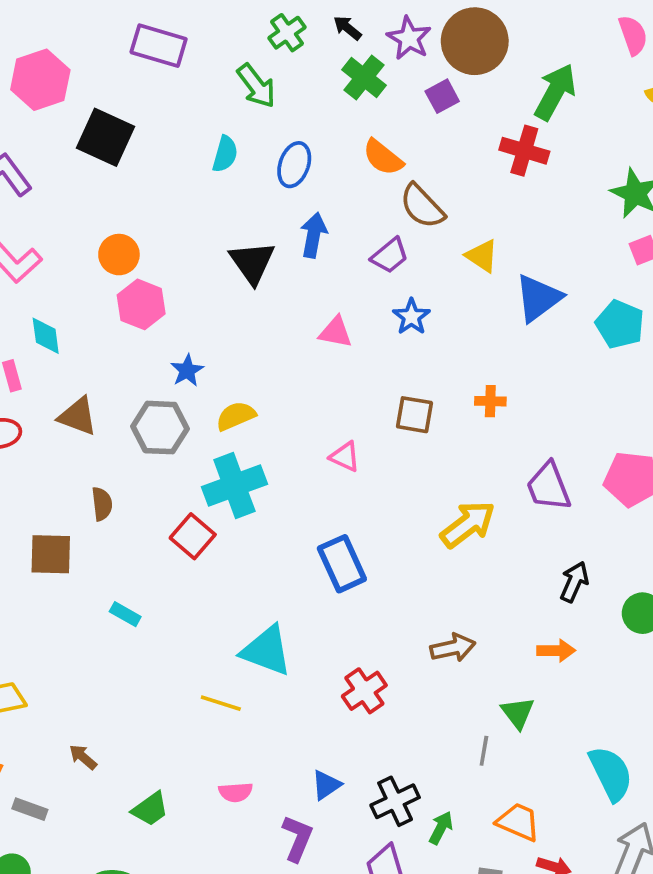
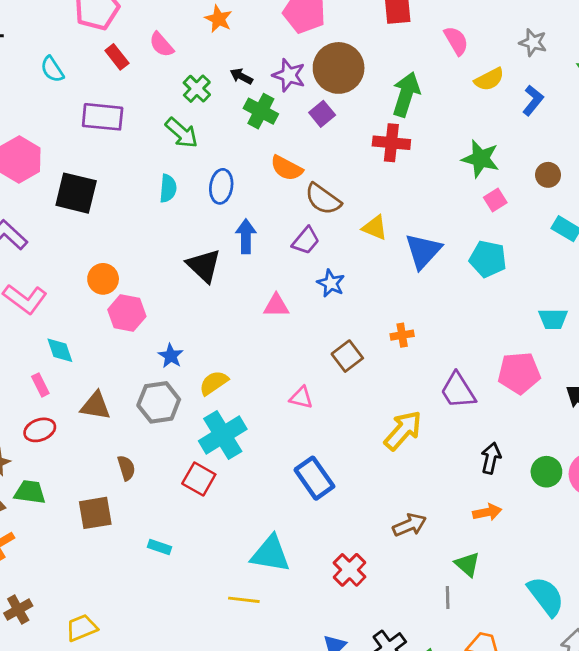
brown square: (415, 415) -> (347, 356), turned -36

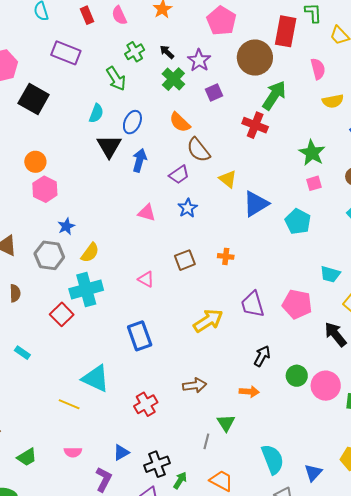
brown circle: (339, 68) -> (255, 58), moved
black triangle: (204, 266) -> (109, 146), moved
yellow semicircle: (214, 383) -> (90, 253), turned 145

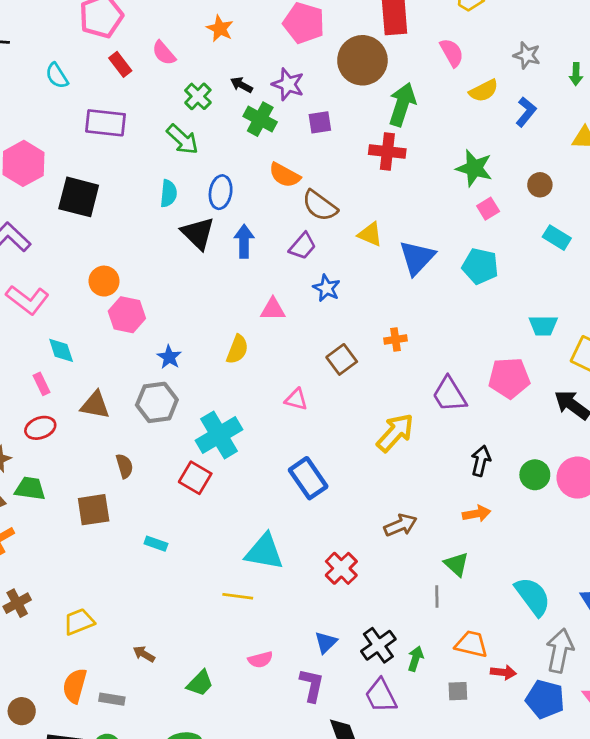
purple square: (214, 92) -> (320, 122), turned 30
yellow semicircle: (90, 253) -> (237, 349), moved

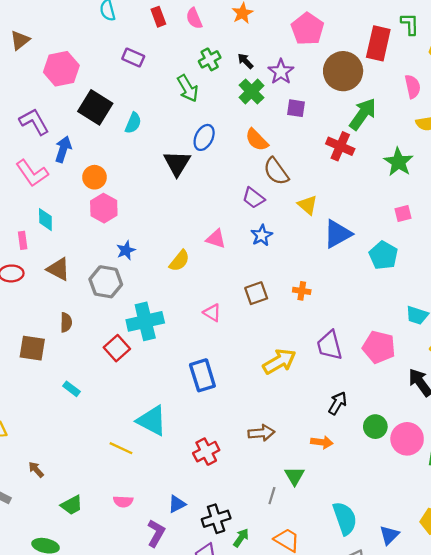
purple rectangle: (105, 123) -> (133, 57), size x0.7
green star: (474, 168) -> (398, 162), moved
cyan semicircle: (169, 193) -> (133, 123), moved
blue arrow: (244, 241) -> (63, 149), moved
purple trapezoid: (303, 246) -> (253, 198), turned 70

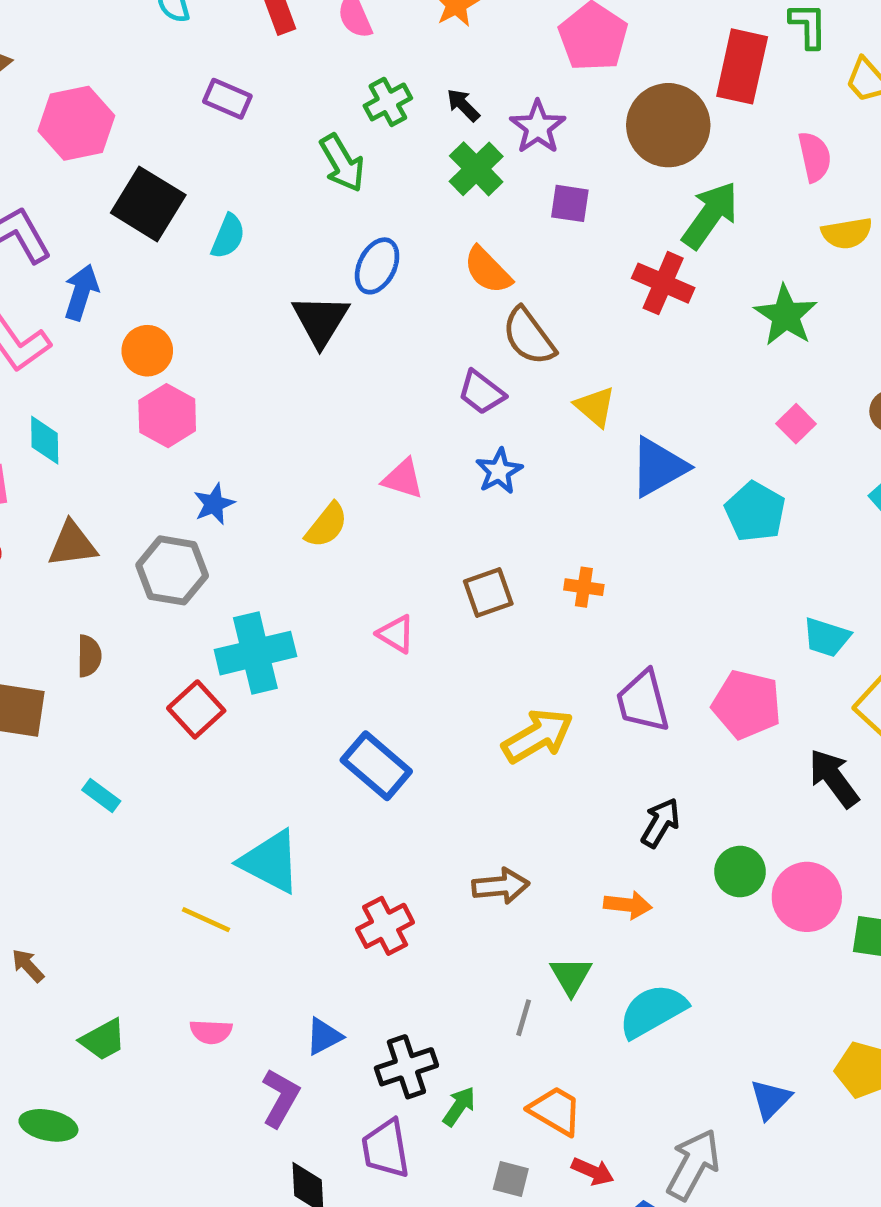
pink square: (403, 214) -> (796, 424), turned -30
brown triangle: (58, 269) -> (72, 544), turned -35
blue rectangle: (202, 375) -> (376, 766), turned -32
cyan semicircle: (345, 518) -> (653, 1011), moved, turned -100

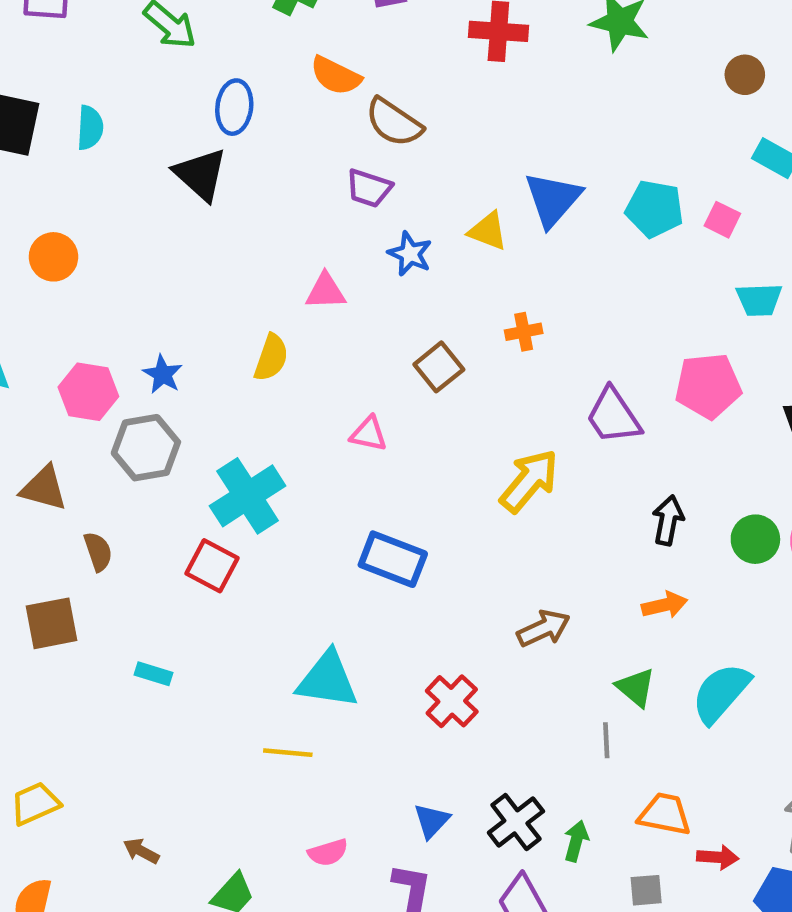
yellow triangle: (595, 407) -> (488, 231), moved
pink hexagon: (167, 416) -> (88, 392), moved
pink square: (796, 424) -> (722, 220), moved
brown triangle: (72, 544) -> (44, 488), moved, turned 42

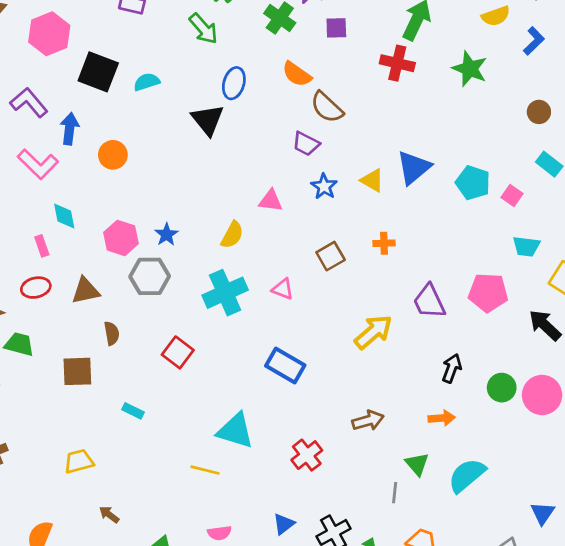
cyan semicircle: (90, 128) -> (147, 82), turned -120
brown triangle: (44, 488) -> (85, 291), turned -36
cyan cross: (248, 496) -> (225, 293), moved
yellow trapezoid: (35, 804) -> (79, 461), moved

